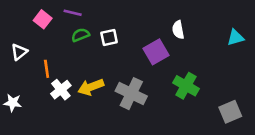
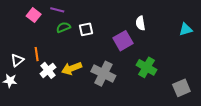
white triangle: (19, 52) -> (17, 60), moved

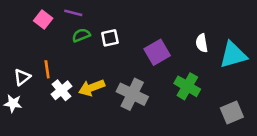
white semicircle: (140, 23) -> (202, 43), moved
cyan triangle: (186, 29) -> (233, 55), moved, size x1.6

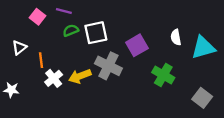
white square: (110, 38) -> (96, 33), size x1.5
white triangle: (22, 77) -> (19, 48), moved
gray cross: (132, 94) -> (108, 66), moved
gray square: (232, 113) -> (202, 98), turned -30

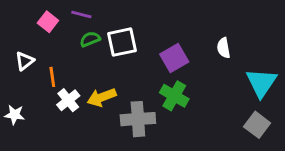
cyan triangle: (203, 48) -> (261, 83), moved, turned -40
gray cross: (108, 66) -> (138, 119), moved, turned -30
green cross: (163, 75) -> (174, 96), moved

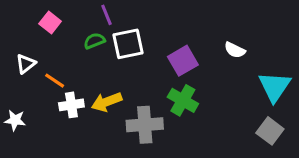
purple line: (81, 14) -> (107, 15), moved, turned 54
white semicircle: (224, 48) -> (235, 50), turned -54
orange line: (52, 77) -> (55, 81), turned -48
white cross: (68, 100) -> (71, 105), turned 30

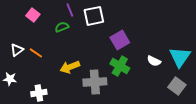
white square: (128, 44) -> (94, 16), moved
white semicircle: (235, 50) -> (154, 61), moved
white triangle: (26, 64) -> (17, 50), moved
white cross: (71, 105) -> (39, 93), moved

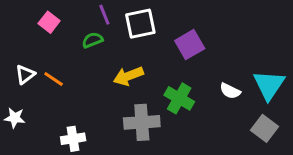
purple square: (120, 40) -> (190, 45), moved
yellow arrow: (70, 67) -> (128, 76), moved
white cross: (39, 93) -> (73, 139), moved

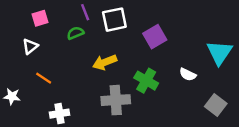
pink square: (49, 22) -> (40, 18), turned 35
white triangle: (25, 74) -> (30, 46), moved
orange line: (54, 79) -> (44, 78), moved
cyan triangle: (269, 85) -> (219, 52), moved

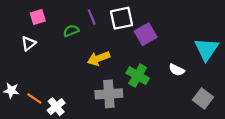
purple line: (85, 12) -> (92, 17), moved
white square: (114, 20) -> (122, 18), moved
orange line: (44, 78) -> (34, 99), moved
white cross: (60, 114) -> (56, 107), turned -30

